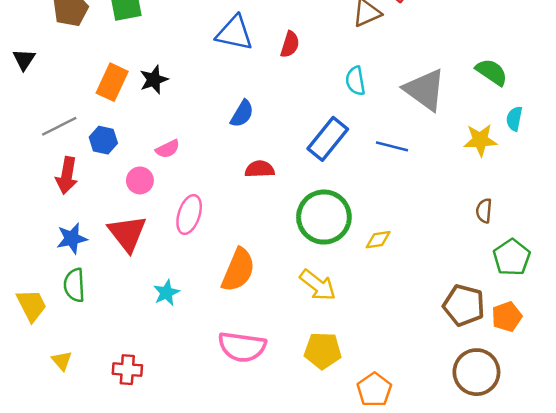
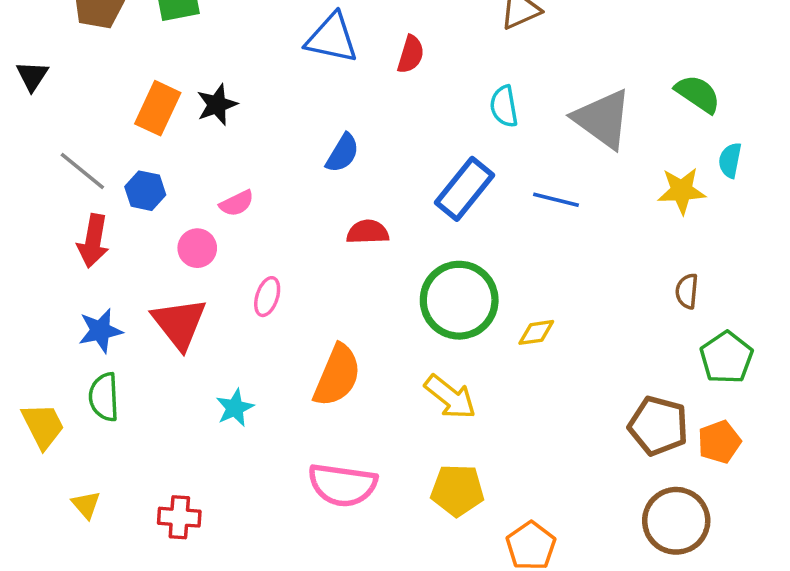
gray line: (59, 126) -> (82, 171), turned 66
pink ellipse: (189, 215) -> (267, 297), size x0.7

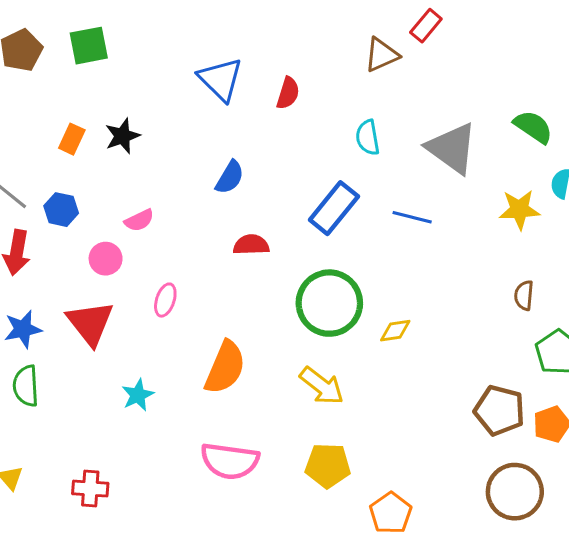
blue triangle: (332, 38) -> (221, 79), turned 33
orange rectangle: (158, 108) -> (72, 139), size x0.7

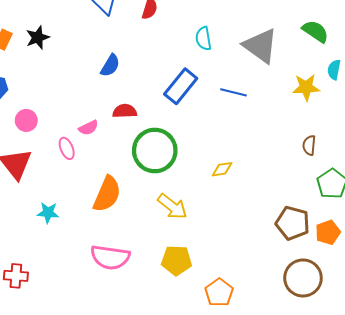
pink semicircle: (139, 220) -> (88, 128), moved
pink ellipse: (165, 300) -> (67, 148), turned -40
green circle: (329, 303) -> (155, 150), moved
cyan star: (138, 395) -> (48, 213), turned 30

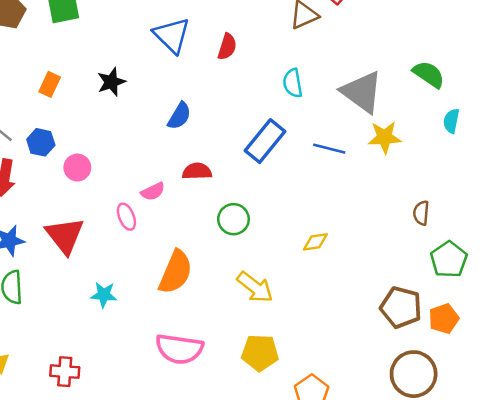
black star: (38, 38) -> (111, 82), moved
yellow star: (306, 87) -> (385, 137), moved
pink circle: (26, 120) -> (77, 168), moved
green circle: (155, 150) -> (233, 219), size x0.6

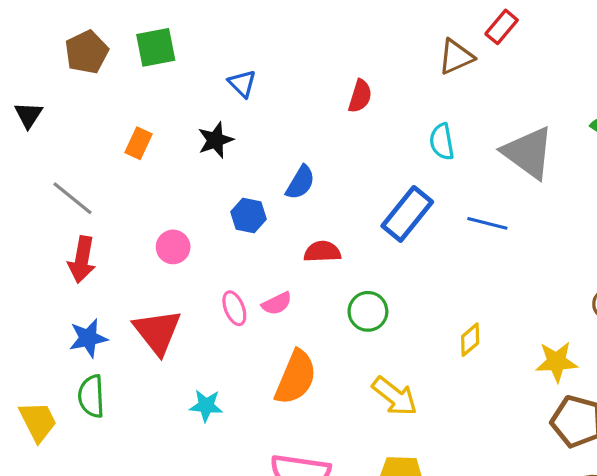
blue triangle: (172, 35) -> (242, 83), moved, size x0.6
yellow star: (385, 137) -> (557, 362), moved
blue hexagon: (41, 142) -> (249, 216), moved
pink semicircle: (153, 191) -> (277, 304), moved
yellow diamond: (315, 242) -> (470, 340), turned -32

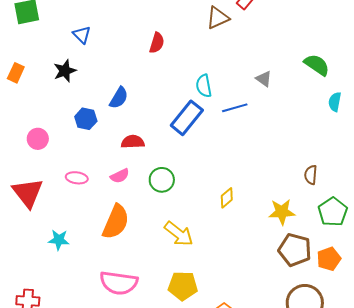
cyan semicircle: (442, 142) -> (204, 86), moved
gray triangle: (528, 153) -> (264, 79), size x0.5
blue line: (487, 223) -> (235, 108), moved, turned -30
pink semicircle: (277, 304) -> (120, 176), moved
pink ellipse: (234, 308) -> (77, 178), turned -60

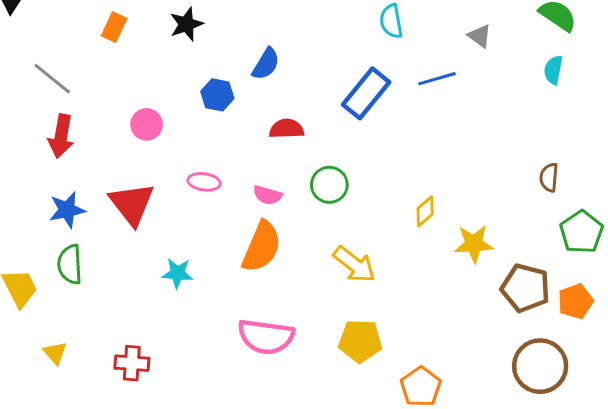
cyan semicircle: (204, 86) -> (391, 21), moved
cyan semicircle: (335, 102) -> (553, 70), moved
pink semicircle: (120, 176) -> (267, 195), moved, turned 42
yellow star: (282, 212) -> (474, 244), moved

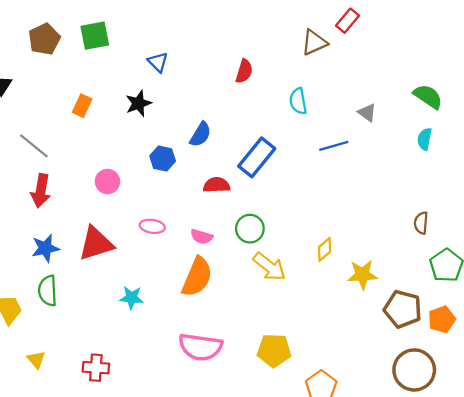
blue rectangle: (366, 93) -> (257, 157), moved
red triangle: (132, 204) -> (96, 244), turned 51
yellow arrow: (354, 264) -> (269, 267), moved

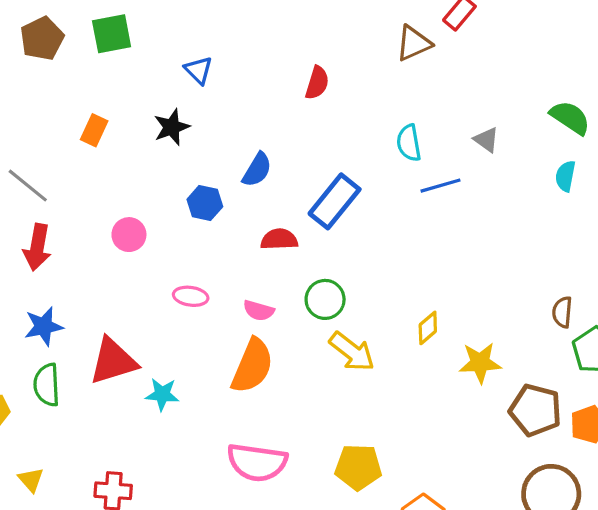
cyan semicircle: (298, 101) -> (409, 143), moved
brown semicircle: (421, 223) -> (562, 312), moved
red triangle: (96, 244) -> (113, 361), moved

